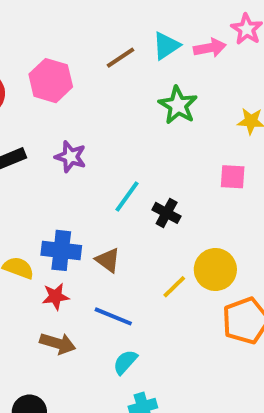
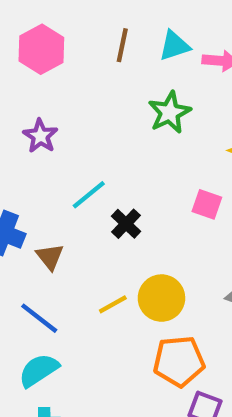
brown line: (121, 58) -> (122, 45), turned -60
cyan semicircle: (125, 362) -> (39, 370), size x1.4

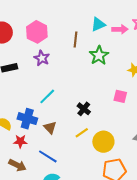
brown line: (122, 45) -> (76, 39), moved
purple star: (40, 136) -> (42, 58), moved
cyan line: (89, 195) -> (47, 96), moved
yellow line: (113, 304) -> (82, 133), moved

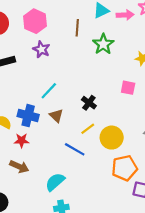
brown triangle: (50, 128) -> (56, 116), moved
blue line: (48, 156) -> (75, 149), moved

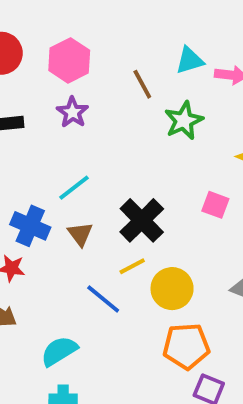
brown line: (77, 28) -> (142, 84), turned -42
black cross: (89, 103) -> (142, 220), size x1.6

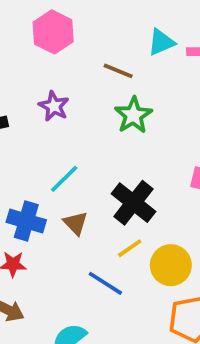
pink hexagon: (69, 60) -> (53, 32), moved
brown line: (142, 84) -> (118, 71), turned -32
green star: (184, 121) -> (133, 115), moved

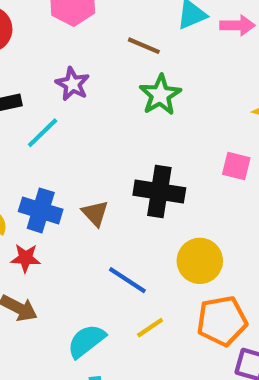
cyan line: (64, 179) -> (43, 133), moved
black cross: (134, 203) -> (159, 191), turned -30
yellow line: (130, 248) -> (150, 328), moved

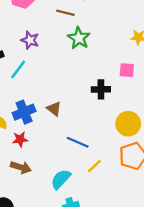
black cross: (159, 191) -> (101, 89), moved, size x0.7
blue cross: (41, 210) -> (24, 112), turned -30
yellow circle: (200, 261) -> (128, 124), moved

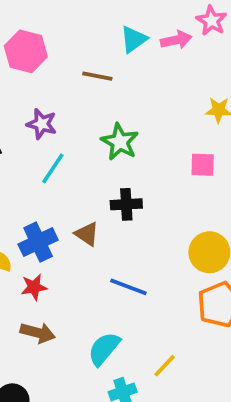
green star: (79, 38) -> (120, 142), moved
cyan line: (18, 69) -> (53, 168), moved
black cross: (101, 89) -> (126, 204), moved
yellow line: (94, 166) -> (165, 366), moved

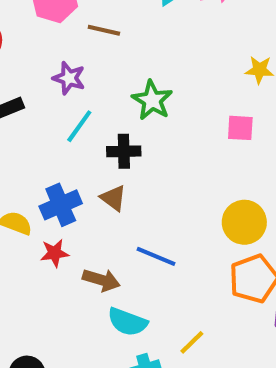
brown line: (97, 76) -> (104, 30), moved
black cross: (126, 204) -> (124, 151), moved
brown arrow: (38, 333) -> (101, 280), moved
cyan semicircle: (104, 349) -> (127, 322), turned -111

